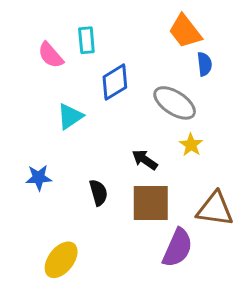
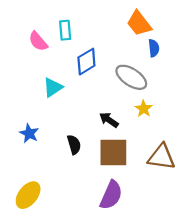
blue star: (39, 178) -> (29, 133), turned 30
purple semicircle: (178, 248) -> (111, 195), moved
yellow ellipse: (61, 260) -> (28, 195), moved

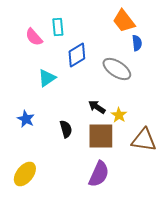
yellow star: (144, 109) -> (119, 115), moved

